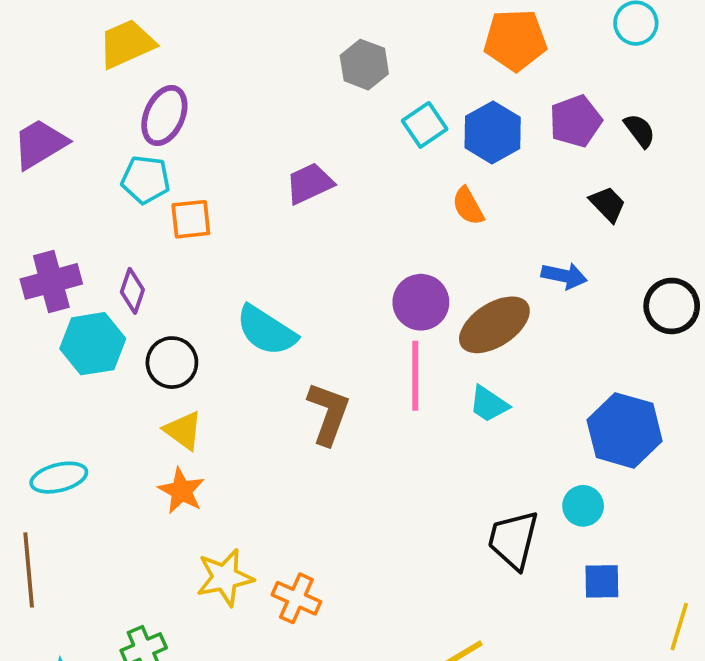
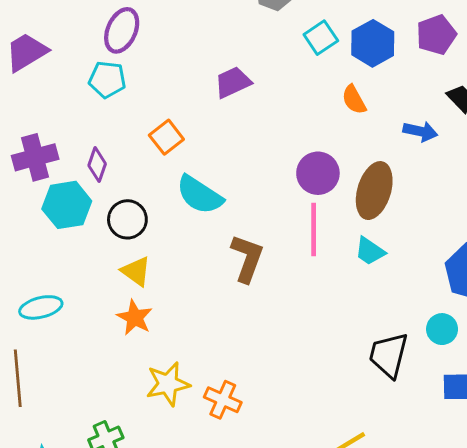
orange square: (191, 219) -> (166, 137), moved, turned -32
blue arrow: (564, 276) -> (420, 131), moved
brown ellipse: (494, 325) -> (374, 191), turned -40

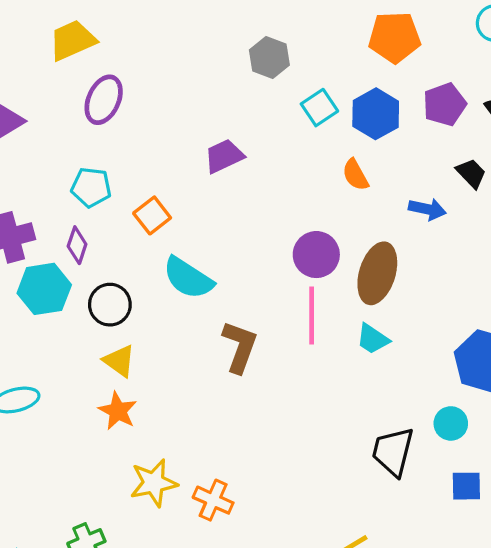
cyan pentagon: (107, 79) -> (91, 187), moved

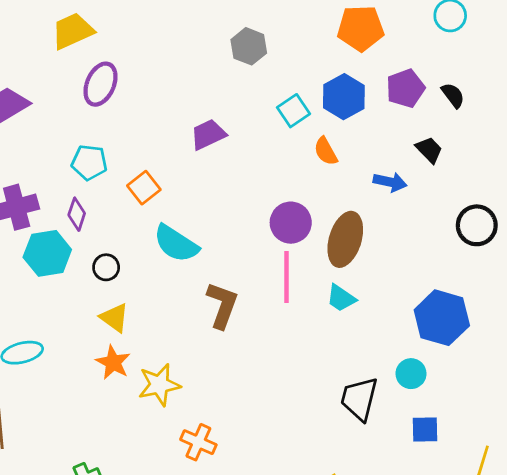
cyan square: (319, 108) -> (294, 111), moved
black circle: (110, 305) -> (106, 267), size x0.7
yellow star: (154, 483) -> (159, 385), moved

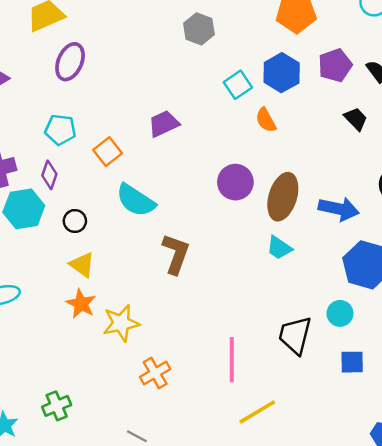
purple trapezoid: (208, 134) -> (164, 124), moved
blue arrow: (390, 182) -> (339, 209), moved, size x1.4
pink line: (287, 277) -> (232, 360), moved
orange cross: (198, 442) -> (155, 373), turned 36

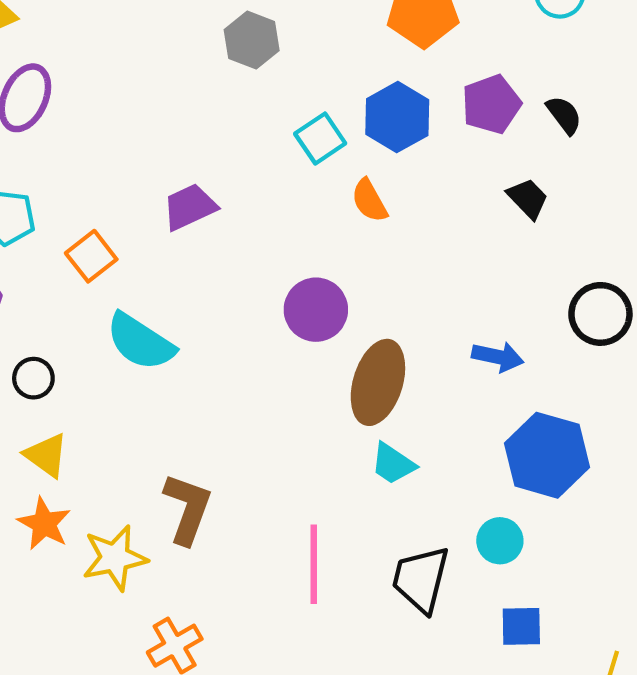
brown ellipse: (283, 197) -> (378, 382), moved
blue arrow: (339, 209) -> (498, 357), size x0.7
cyan trapezoid: (279, 248) -> (393, 464), moved
brown L-shape: (176, 254) -> (188, 509), moved
pink line: (232, 360) -> (314, 564), moved

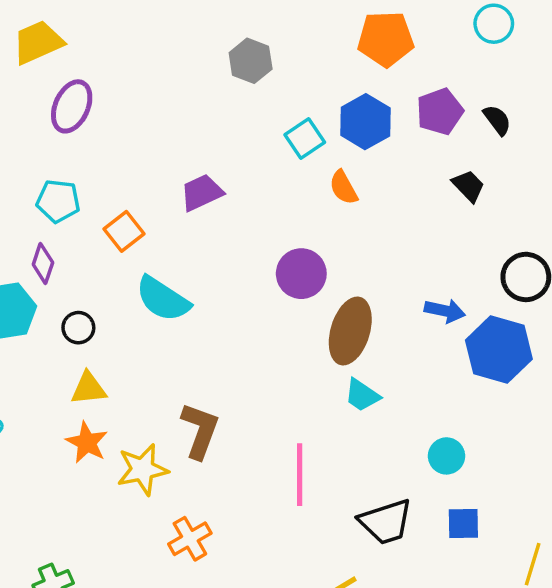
yellow triangle: (46, 455) -> (89, 388), turned -42
blue hexagon: (547, 455) -> (499, 350), moved
black trapezoid: (421, 579) -> (386, 522), moved, turned -122

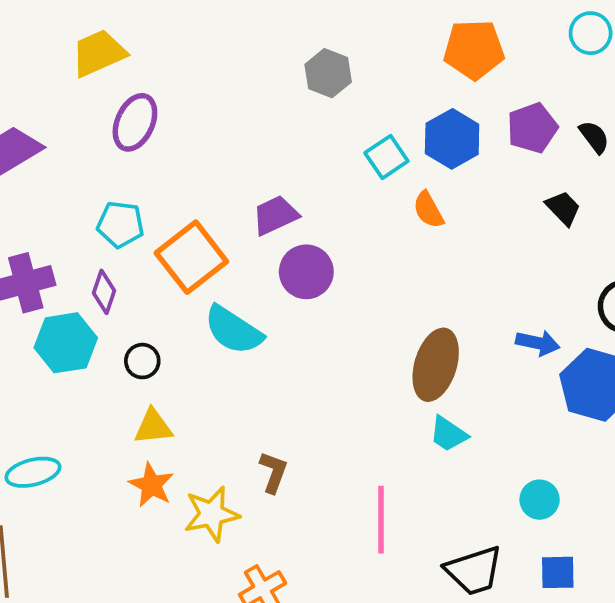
orange square: (124, 231) -> (191, 257), size x1.6
purple circle: (301, 274) -> (306, 272), moved
brown L-shape: (200, 431) -> (273, 472), size x0.7

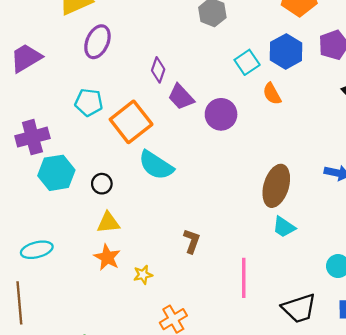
purple trapezoid: (275, 215) -> (181, 97), turned -108
purple circle: (306, 272) -> (221, 114), moved
purple diamond: (104, 292) -> (158, 70), moved
brown L-shape: (273, 472) -> (192, 241), moved
yellow star: (212, 514) -> (143, 275), size x0.6

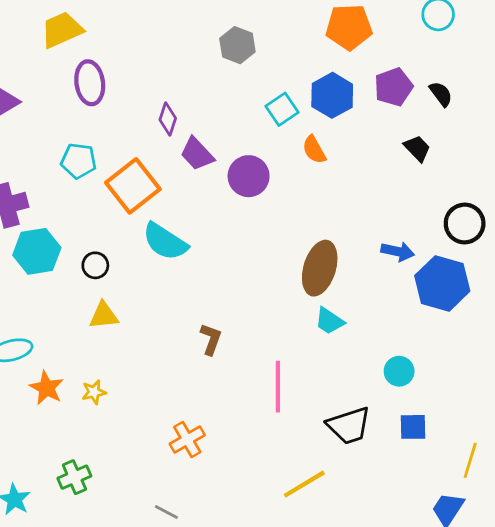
purple ellipse: (97, 42) -> (90, 83), turned -32
orange star: (107, 257) -> (47, 388), moved
yellow star: (143, 275) -> (94, 392), moved

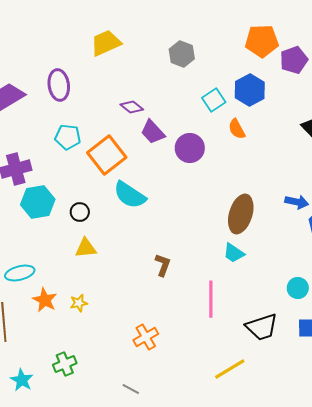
yellow trapezoid: (62, 30) -> (106, 43), moved
purple ellipse: (90, 83) -> (59, 85), moved
purple pentagon: (394, 87) -> (294, 60), moved
purple diamond: (168, 119) -> (132, 107), turned -70
cyan trapezoid: (329, 321) -> (234, 253), moved

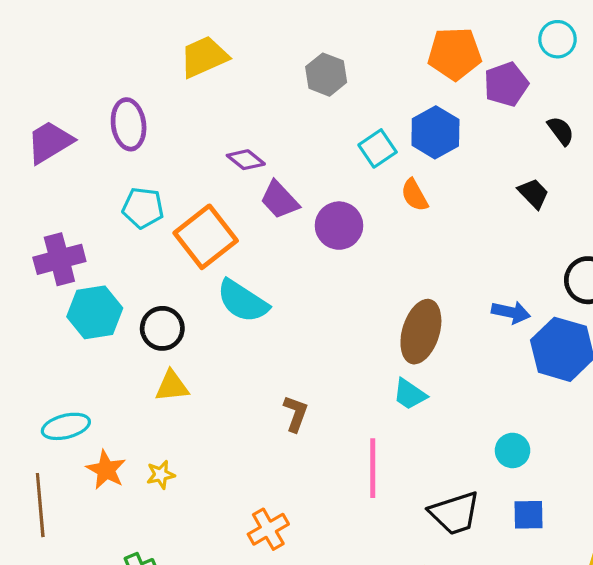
black circle: (80, 212) -> (162, 328), size x1.4

